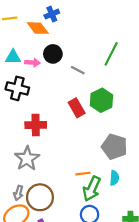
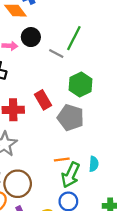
green line: (111, 54) -> (74, 38), moved
red rectangle: (77, 108) -> (43, 100), moved
gray pentagon: (114, 147) -> (71, 118), moved

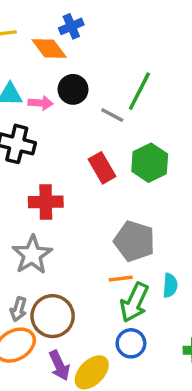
red rectangle: (43, 100) -> (102, 168), moved
gray pentagon: (71, 118) -> (134, 241), moved

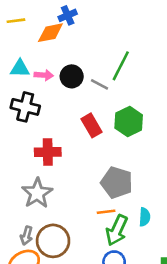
orange diamond: (49, 48) -> (50, 33), turned -64
black circle: (73, 89) -> (72, 76), moved

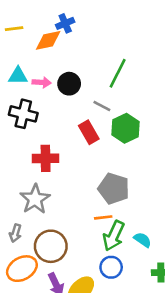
gray line: (99, 84) -> (102, 106), moved
cyan semicircle: (145, 217) -> (143, 240), moved, turned -60
gray arrow: (27, 236) -> (15, 233), moved

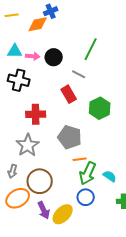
green hexagon: (125, 128) -> (100, 108), moved
gray pentagon: (114, 189) -> (70, 137), moved

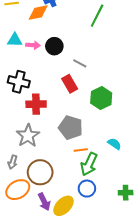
green line: (91, 49) -> (97, 16), moved
black cross: (19, 80) -> (19, 82), moved
cyan semicircle: (110, 176) -> (114, 144), moved

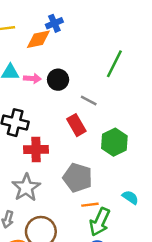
green line: (97, 16) -> (114, 64), moved

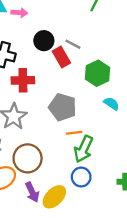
black circle: (58, 80) -> (44, 41), moved
gray line: (89, 100) -> (73, 44), moved
cyan semicircle: (130, 197) -> (111, 104), moved

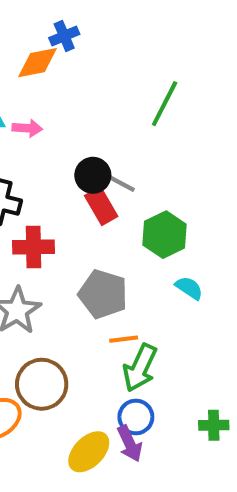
black circle: (44, 41) -> (93, 175), moved
purple arrow: (32, 192) -> (130, 444), moved

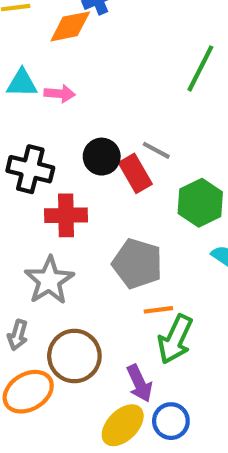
black circle: (93, 175) -> (102, 157), moved
blue circle: (136, 417) -> (171, 421), moved
purple arrow: (130, 444) -> (139, 383), moved

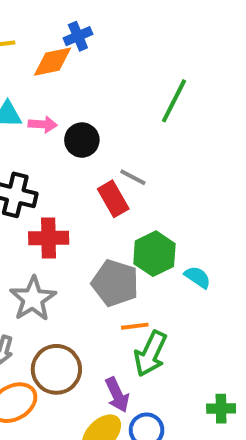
black circle: (102, 157) -> (82, 140), moved
green hexagon: (200, 203) -> (154, 254), moved

